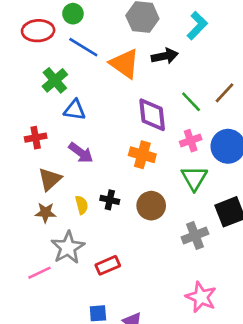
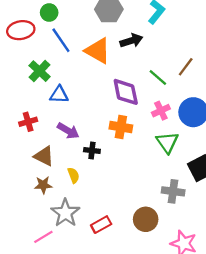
blue line: (83, 47) -> (61, 40), turned 30
brown triangle: (50, 179) -> (44, 156), turned -45
black cross: (110, 200) -> (92, 150), moved
brown circle: (151, 206) -> (146, 219), moved
gray cross: (195, 236) -> (173, 191), turned 35

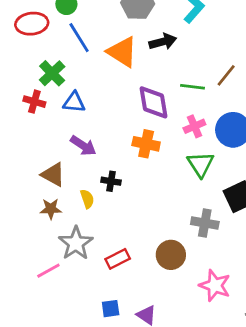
green line: (158, 77) -> (192, 87), turned -36
red cross: (28, 122) -> (34, 102), moved, turned 30
black cross: (92, 150) -> (111, 181), moved

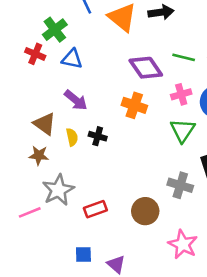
purple diamond: (154, 102) -> (146, 68), turned -32
yellow semicircle: (87, 199) -> (72, 137), moved

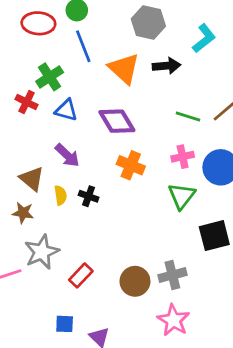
purple diamond: (146, 68) -> (117, 121), moved
gray cross: (180, 185) -> (172, 275), moved, turned -35
red rectangle: (95, 209) -> (81, 275), turned -30

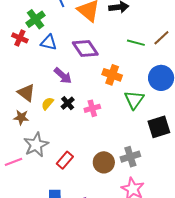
purple arrow: (67, 155) -> (63, 76), moved
pink cross: (183, 157) -> (92, 108), moved
orange cross: (131, 165) -> (112, 75), moved
yellow semicircle: (61, 195) -> (48, 104), turned -128
black cross: (89, 196) -> (68, 103), turned 32

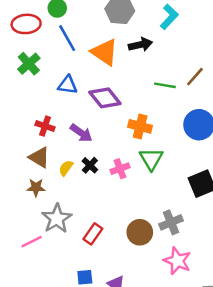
green cross: (36, 19) -> (29, 64), moved
red cross: (20, 38) -> (45, 126), moved
blue triangle: (49, 42) -> (68, 85), moved
green triangle: (134, 100) -> (151, 159), moved

